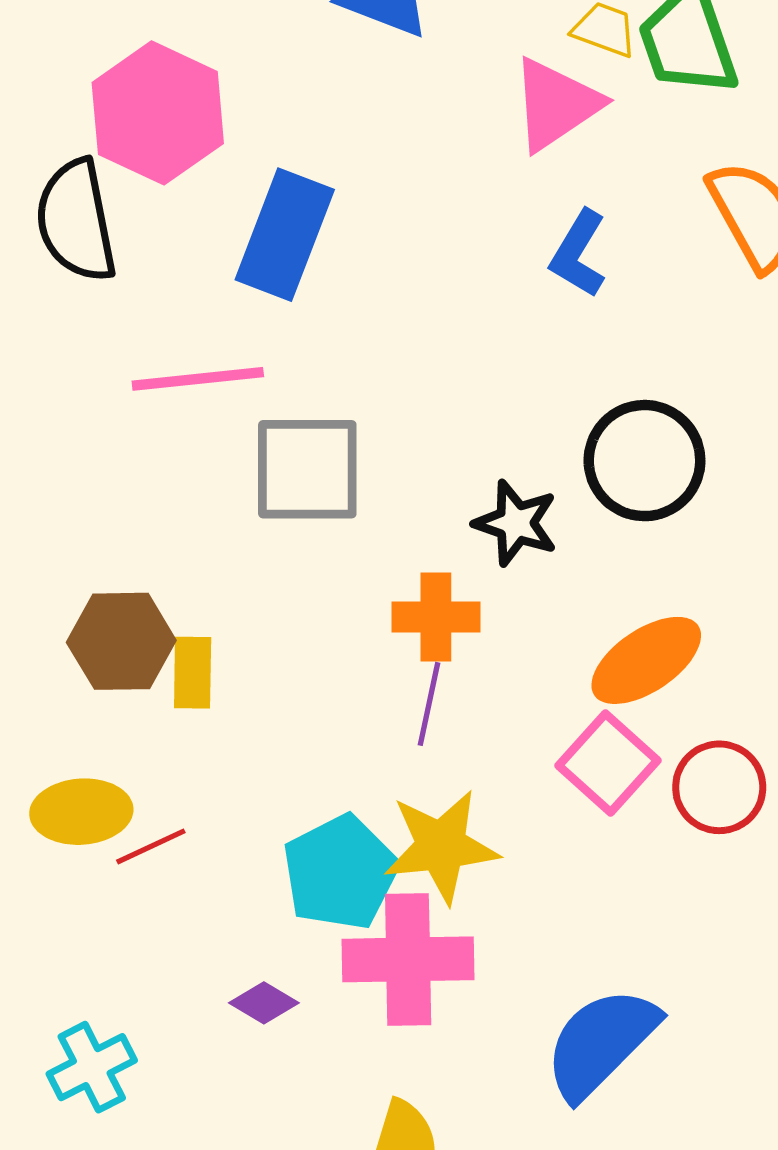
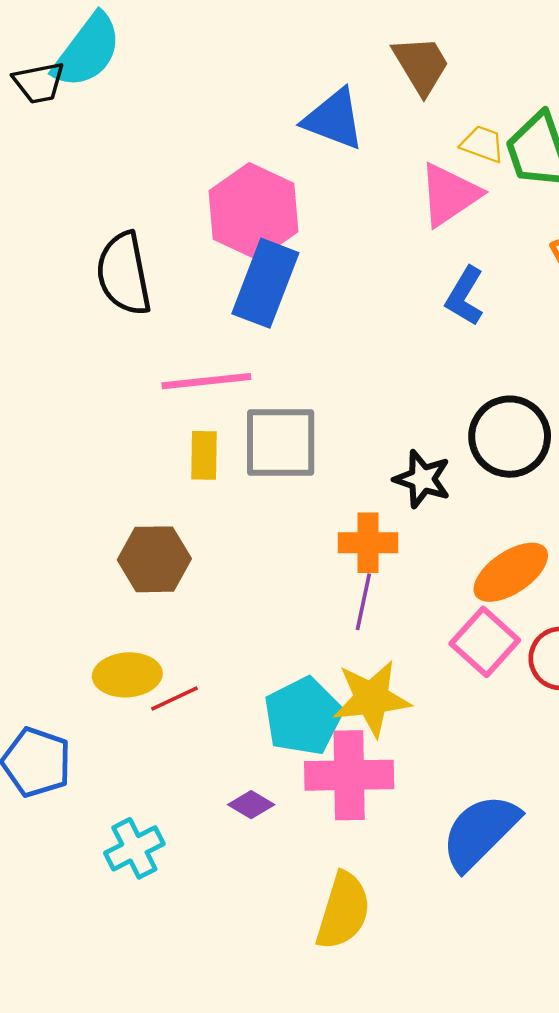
pink hexagon: (158, 113) -> (254, 211), moved
yellow rectangle: (193, 673) -> (204, 455), moved

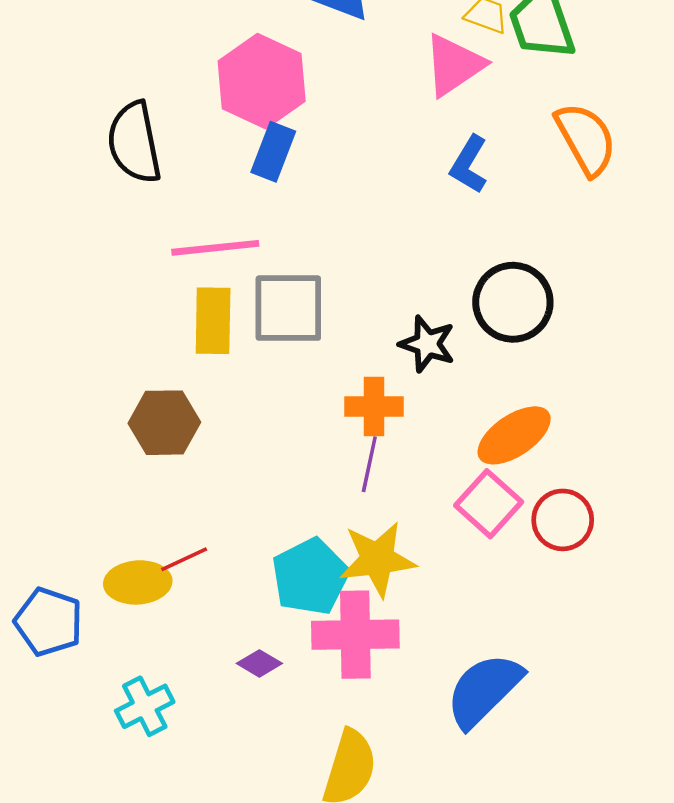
blue rectangle: (265, 283) -> (273, 152), size x0.7
yellow rectangle: (204, 455) -> (213, 321), size x1.4
yellow ellipse: (127, 675) -> (138, 582), moved

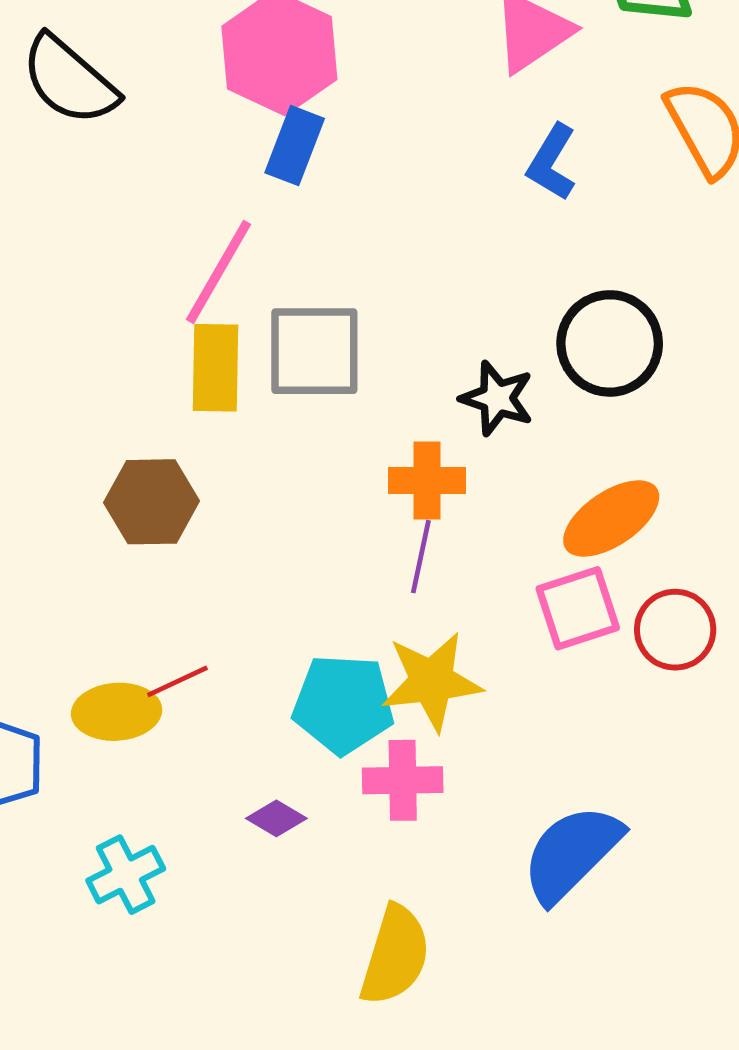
black semicircle: (134, 142) -> (69, 80), moved, turned -38
pink line: (215, 248) -> (219, 272), turned -54
pink square: (489, 504) -> (578, 608), turned 30
cyan pentagon: (310, 577) -> (343, 704), turned 30
pink cross: (355, 635) -> (403, 780), size x0.7

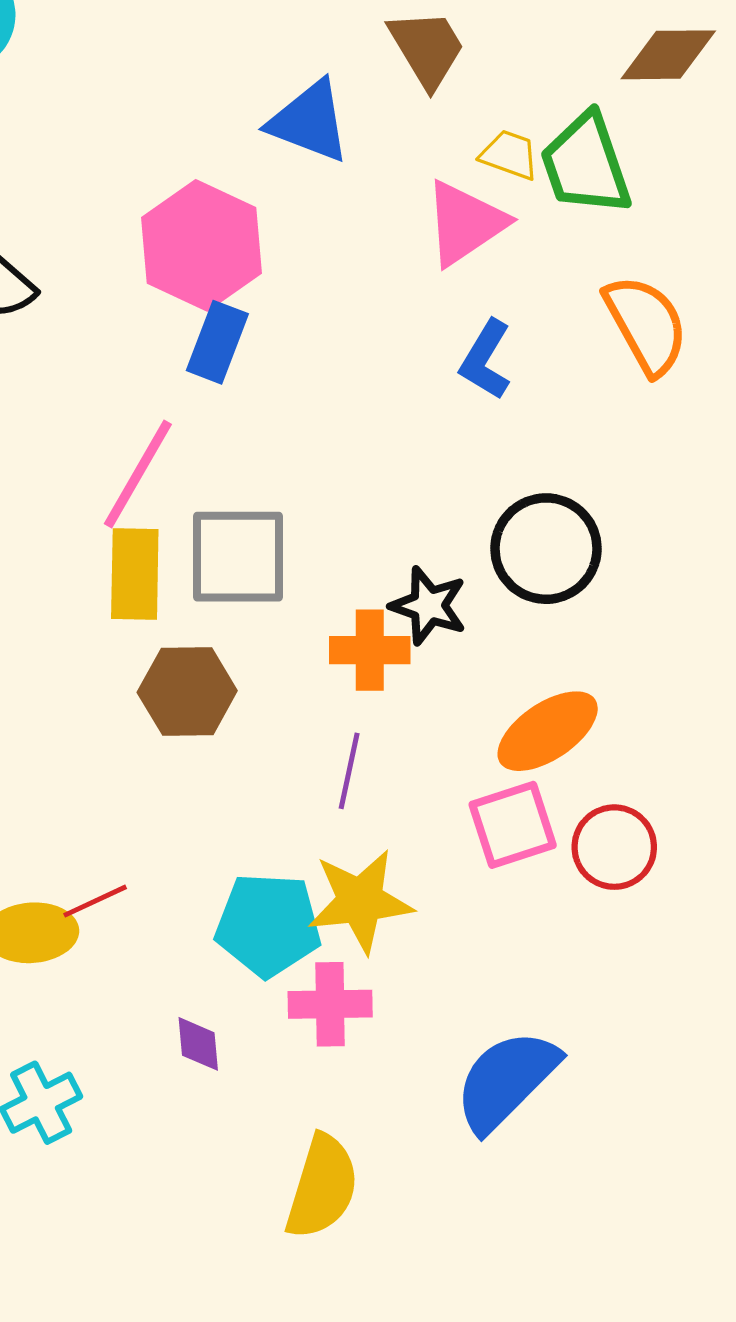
orange cross: (427, 480) -> (370, 650), moved
brown hexagon: (152, 502) -> (187, 691), moved
purple diamond: (276, 818) -> (198, 1044), turned 54

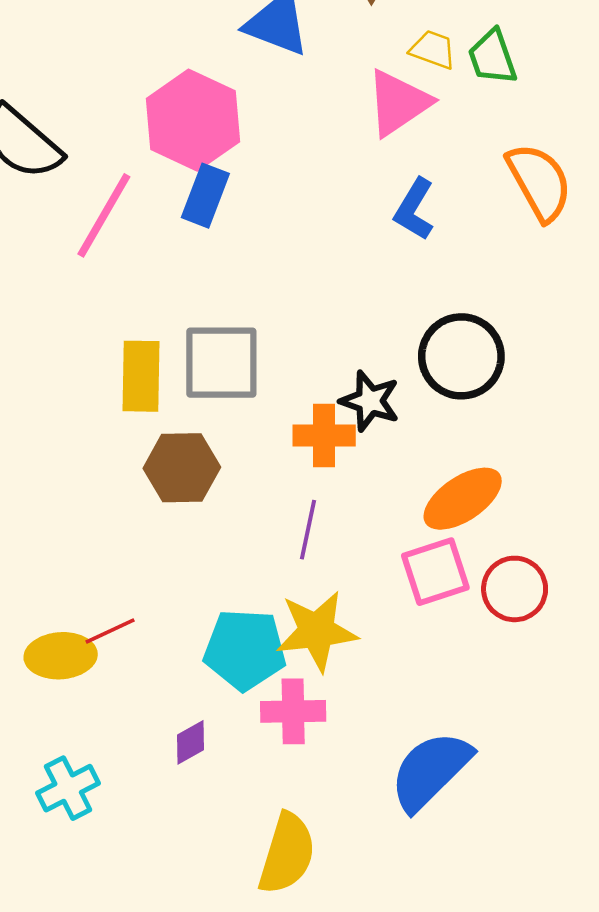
green trapezoid: (586, 164) -> (492, 57), size x0.7
pink line: (138, 474) -> (104, 215), moved
purple diamond: (198, 1044) -> (190, 742), turned 66

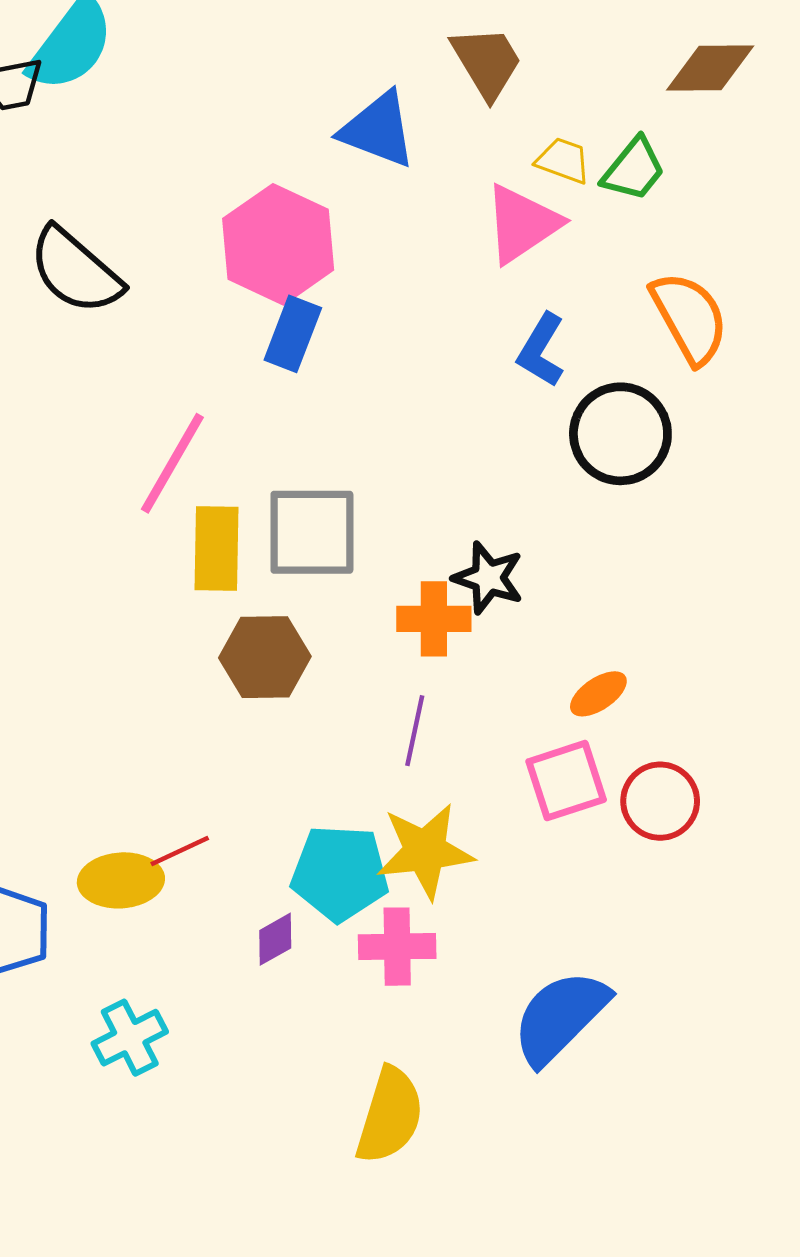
green trapezoid: (492, 57) -> (634, 169), turned -122
pink line: (104, 215) -> (172, 463), moved
black circle: (461, 356) -> (620, 434), moved
orange ellipse: (463, 499) -> (598, 694), size x0.6
purple diamond: (190, 742) -> (275, 939), moved

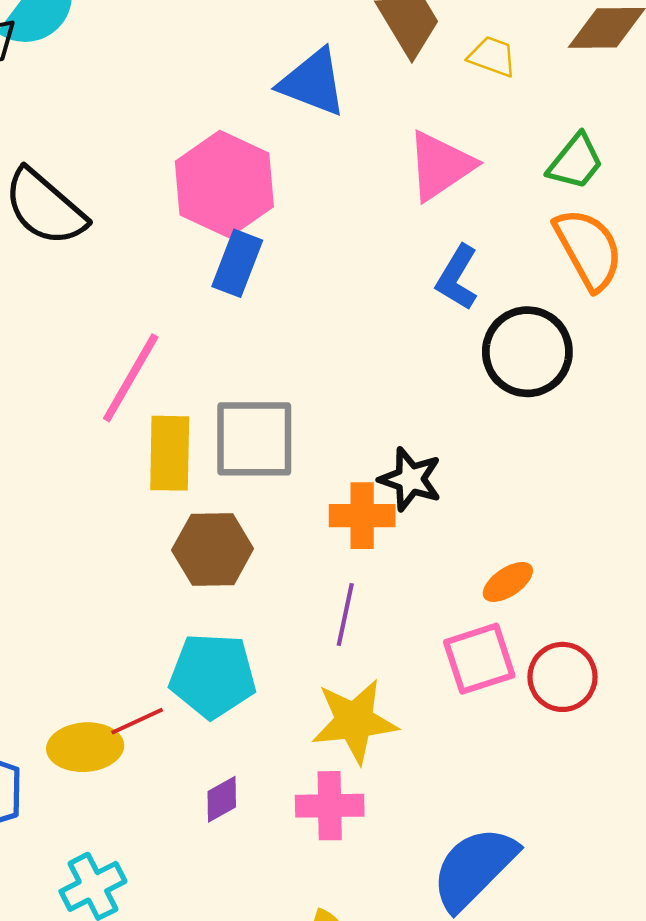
yellow trapezoid: (563, 161) -> (492, 56), moved
green trapezoid: (634, 169) -> (576, 162), moved
cyan pentagon: (340, 873) -> (213, 676), moved

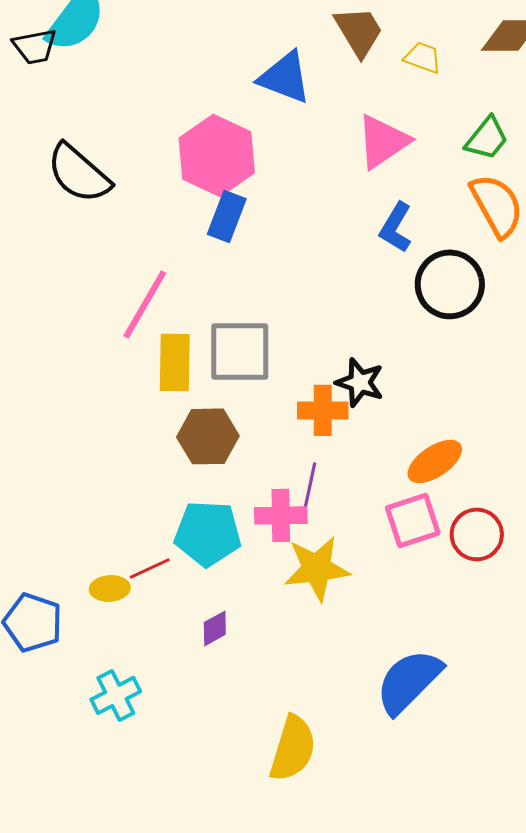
orange ellipse: (508, 582) -> (435, 461), size x1.4
yellow ellipse: (85, 747) -> (110, 588), size x0.7
pink cross: (330, 806) -> (281, 515), moved

